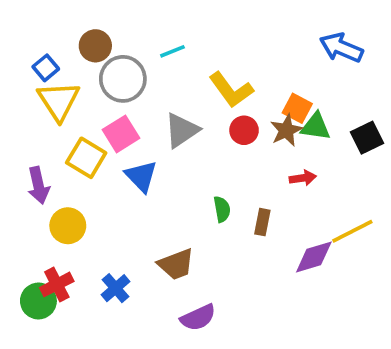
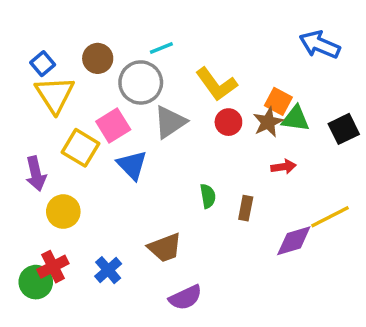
brown circle: (95, 46) -> (98, 58), moved
gray circle: (123, 79) -> (141, 82), moved

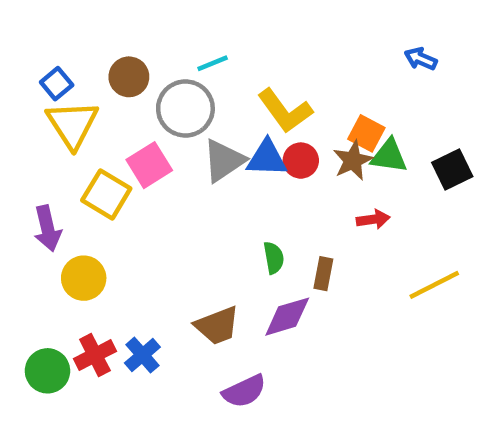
blue arrow: (320, 45) -> (421, 59), size x0.6
blue triangle: (132, 165) -> (267, 158), moved, turned -44
purple diamond: (294, 241) -> (287, 317), moved
red cross: (53, 267) -> (95, 355), moved

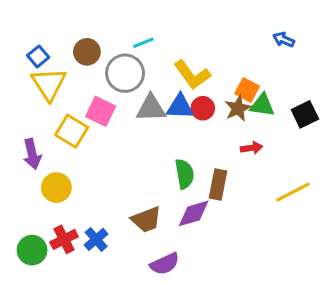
gray triangle: (224, 161) -> (151, 108), turned 32
pink square: (149, 165) -> (101, 111), turned -32
green semicircle: (274, 258) -> (185, 174), size x1.4
brown rectangle: (323, 274) -> (218, 185), size x1.4

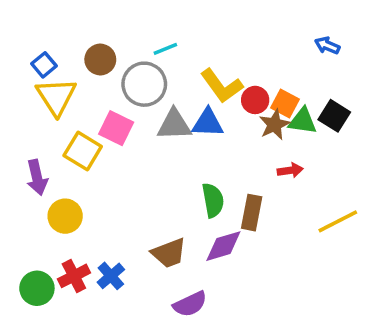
red circle: (203, 108) -> (255, 100), moved
black square: (305, 114) -> (334, 116), moved, turned -32

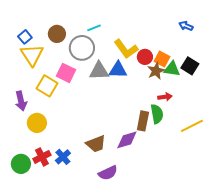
green semicircle: (213, 200) -> (157, 114), moved

